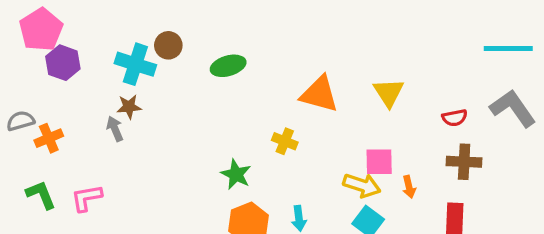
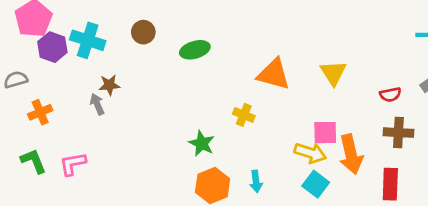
cyan cross: (135, 64) -> (88, 40), moved
gray semicircle: (20, 121) -> (16, 80), moved
orange arrow: (409, 187) -> (351, 154), size x2.0

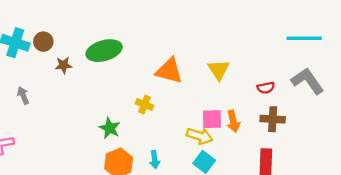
brown circle: (143, 32) -> (43, 42), moved
green ellipse: (195, 50) -> (104, 51), size x1.4
brown star: (109, 85) -> (64, 65), moved
orange arrow: (351, 154) -> (233, 121), moved, size x0.7

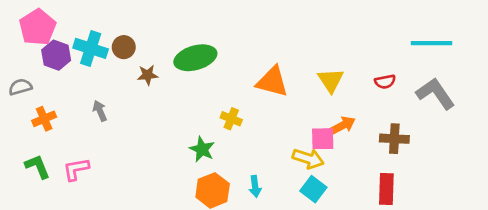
red semicircle: (266, 88) -> (385, 82), moved
yellow cross: (144, 105) -> (231, 119), moved
orange arrow: (233, 121) -> (343, 125), moved, turned -105

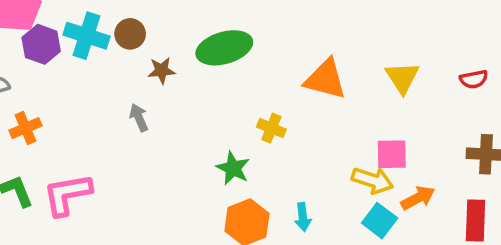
gray arrow: (100, 111) -> (139, 118), moved
orange arrow: (343, 125) -> (418, 198), moved
pink L-shape: (76, 169) -> (67, 194), size x1.4

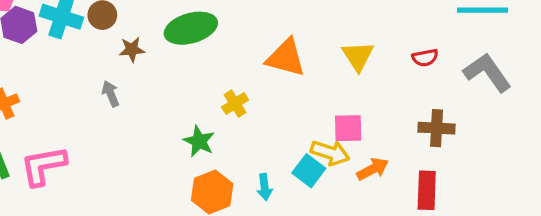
yellow cross: (271, 128) -> (235, 104), turned 35
cyan square: (380, 221) -> (309, 171), moved

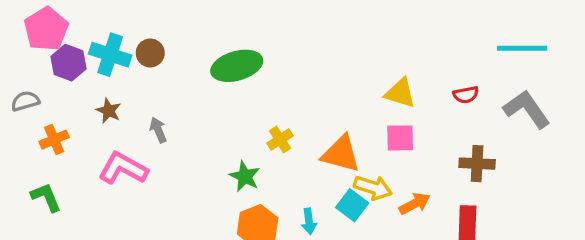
brown star: (132, 49) -> (109, 111), moved, turned 30
yellow triangle: (358, 56) -> (400, 93), turned -40
orange triangle: (286, 58) -> (341, 154), moved
pink square: (348, 128) -> (400, 138), moved
pink L-shape: (43, 166) -> (123, 168), moved, turned 39

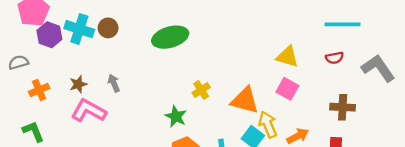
cyan line: (522, 48) -> (343, 24), moved
brown star: (109, 111) -> (78, 84), moved, turned 30
pink square: (400, 138) -> (287, 89), turned 30
yellow arrow: (373, 188) -> (268, 124), turned -130

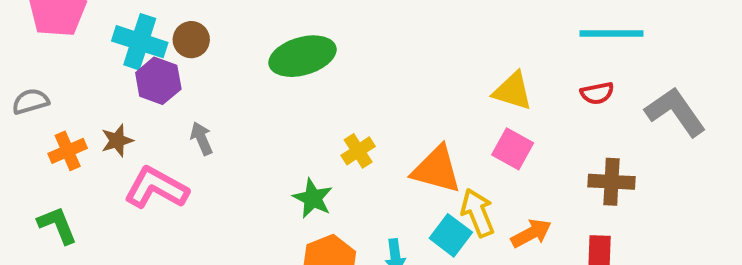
purple hexagon: (49, 35) -> (158, 81), moved
brown star: (78, 84) -> (117, 141), moved

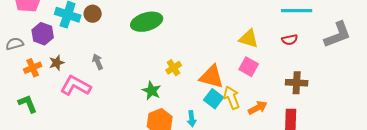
purple hexagon: (158, 81) -> (43, 34), moved
gray L-shape: (675, 112) -> (338, 35), moved, turned 104
cyan square: (451, 235) -> (214, 99), moved

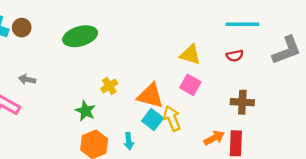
gray arrow: (98, 62) -> (27, 79), turned -56
orange arrow: (258, 108) -> (214, 138), moved

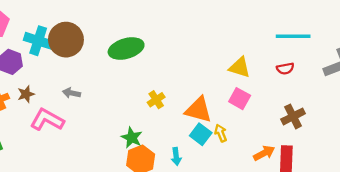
brown circle: (22, 28) -> (66, 40), size x1.8
brown cross: (242, 102) -> (293, 116), turned -30
green star: (85, 111) -> (132, 138), moved
yellow arrow: (172, 118) -> (221, 133), size x0.7

